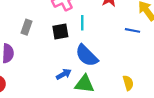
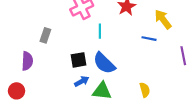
black square: (60, 32) -> (78, 60), moved

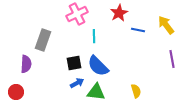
yellow arrow: (163, 19) -> (166, 25), moved
gray rectangle: (45, 35) -> (43, 40), size x1.5
blue line: (149, 39) -> (138, 30), moved

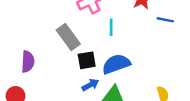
gray rectangle: (43, 40) -> (68, 37), moved, turned -55
blue semicircle: (98, 66) -> (116, 64), turned 115

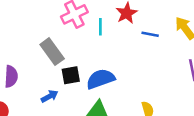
cyan line: (111, 27) -> (100, 27), moved
blue arrow: (90, 85) -> (50, 96), moved

